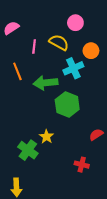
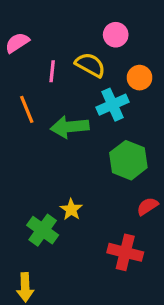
green hexagon: (67, 105) -> (128, 160), moved
red cross: (82, 165) -> (125, 252), size x1.5

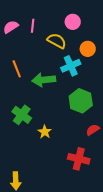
pink line: (52, 71) -> (33, 26), moved
green cross: (43, 230) -> (22, 115), moved

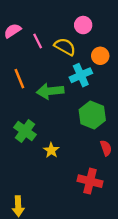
pink line: (33, 26) -> (38, 41), moved, turned -32
red semicircle: (93, 130) -> (106, 148), turned 104

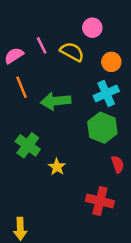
pink semicircle: (13, 31) -> (14, 56), moved
cyan cross: (81, 75) -> (106, 93), moved

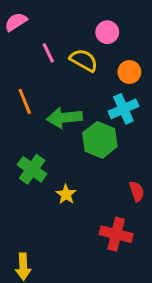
pink semicircle: (14, 56) -> (16, 22), moved
green hexagon: (102, 128) -> (100, 140), moved

